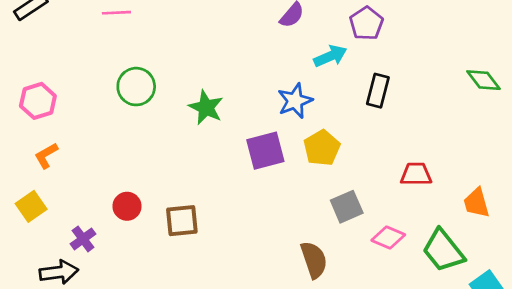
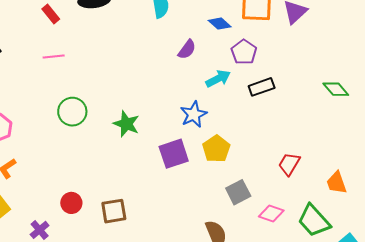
black rectangle: (378, 91) -> (262, 87), moved, turned 60
red trapezoid: (416, 174) -> (289, 164), turned -55

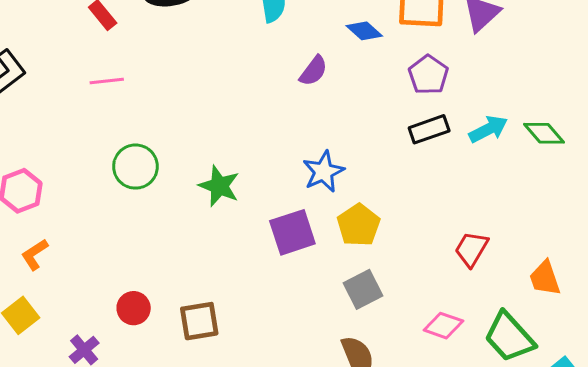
purple pentagon: (244, 52) -> (428, 75), moved
cyan arrow: (218, 79) -> (488, 129), moved
gray square: (238, 192) -> (363, 289), moved

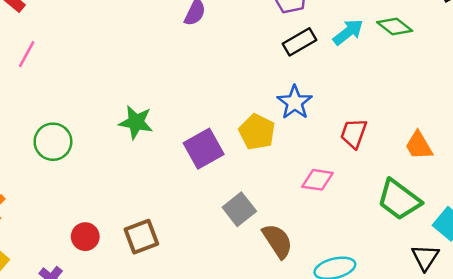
pink line: (107, 81) -> (27, 54), turned -44
green circle: (135, 167) -> (53, 142), moved
blue star: (324, 172) -> (295, 102), moved
gray square: (363, 289) -> (239, 209), moved
pink diamond: (443, 326) -> (318, 180), moved

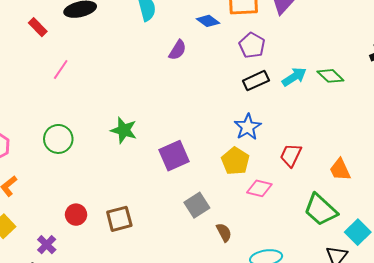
pink line: (27, 54) -> (61, 70), moved
yellow pentagon: (257, 132) -> (235, 161), moved
brown semicircle: (278, 241) -> (224, 232), size x0.7

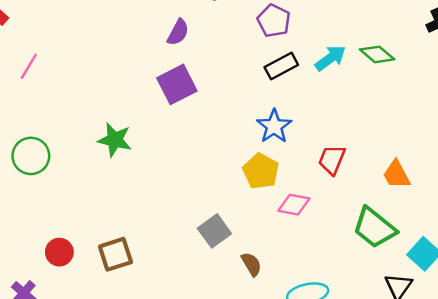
purple square: (174, 156) -> (177, 84), moved

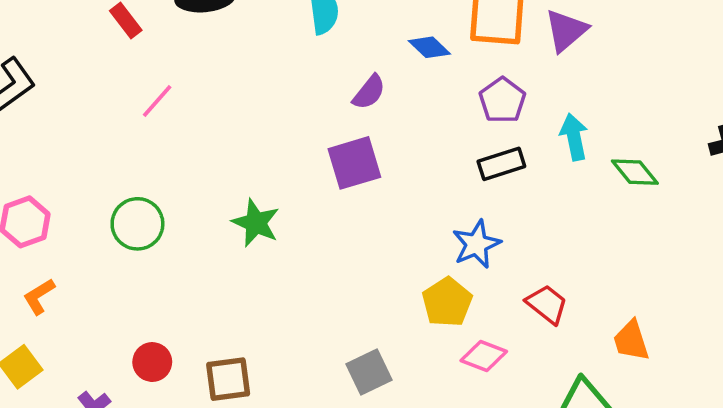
cyan arrow: (330, 58) -> (574, 137), moved, turned -76
red trapezoid: (332, 160) -> (547, 304), turned 96

